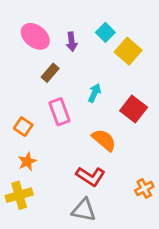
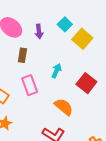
brown rectangle: (50, 73) -> (22, 55), turned -32

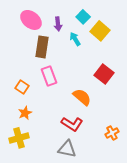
brown rectangle: (22, 55) -> (42, 47), size x1.5
cyan arrow: (56, 71) -> (75, 39), moved, turned -56

